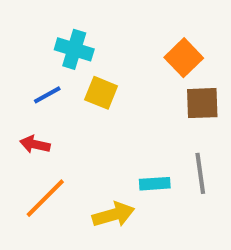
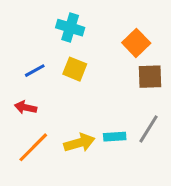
cyan cross: (74, 49) -> (70, 28), moved
gray line: (200, 173) -> (148, 129), turned 40
yellow arrow: (113, 215) -> (79, 143), moved

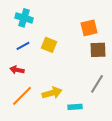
cyan cross: (70, 28) -> (24, 18), moved
orange square: (136, 43) -> (89, 28), turned 30
cyan rectangle: (115, 137) -> (75, 107), moved

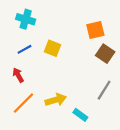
brown square: (98, 50) -> (105, 54), turned 36
red arrow: (17, 70) -> (18, 75), turned 48
cyan rectangle: (75, 107) -> (80, 115), turned 40

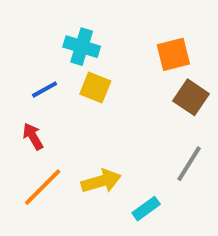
cyan cross: (26, 19) -> (82, 47), moved
cyan rectangle: (80, 115) -> (146, 209), turned -72

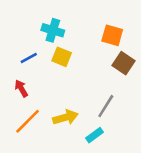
orange square: (173, 54) -> (112, 35), turned 30
gray line: (189, 164) -> (106, 106), moved

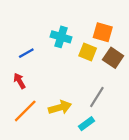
cyan cross: (53, 30) -> (61, 37), moved
yellow square: (62, 57) -> (88, 52), moved

